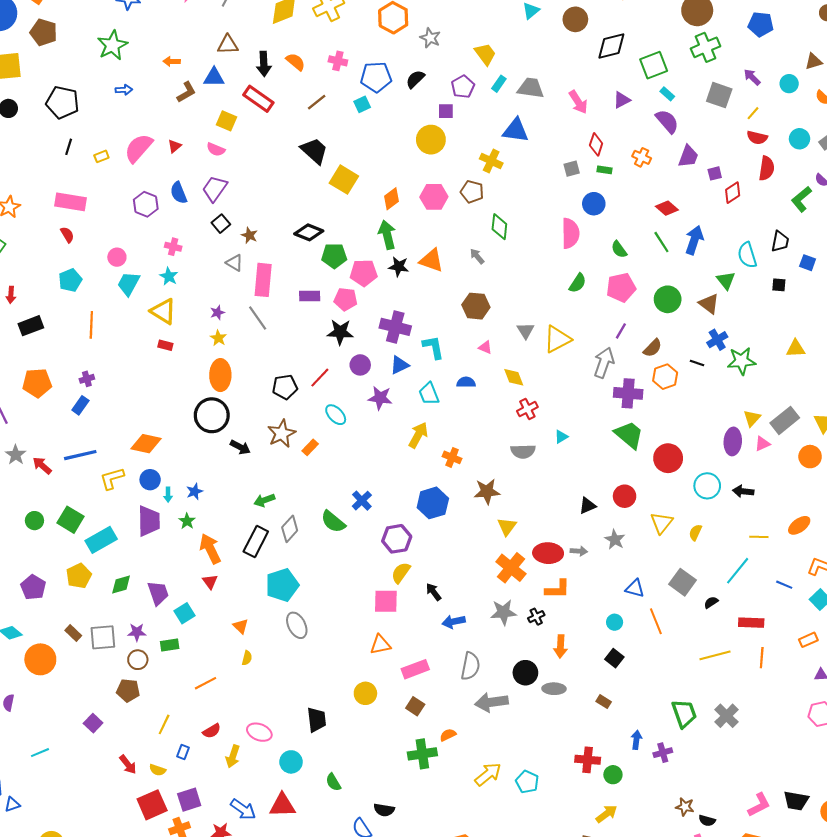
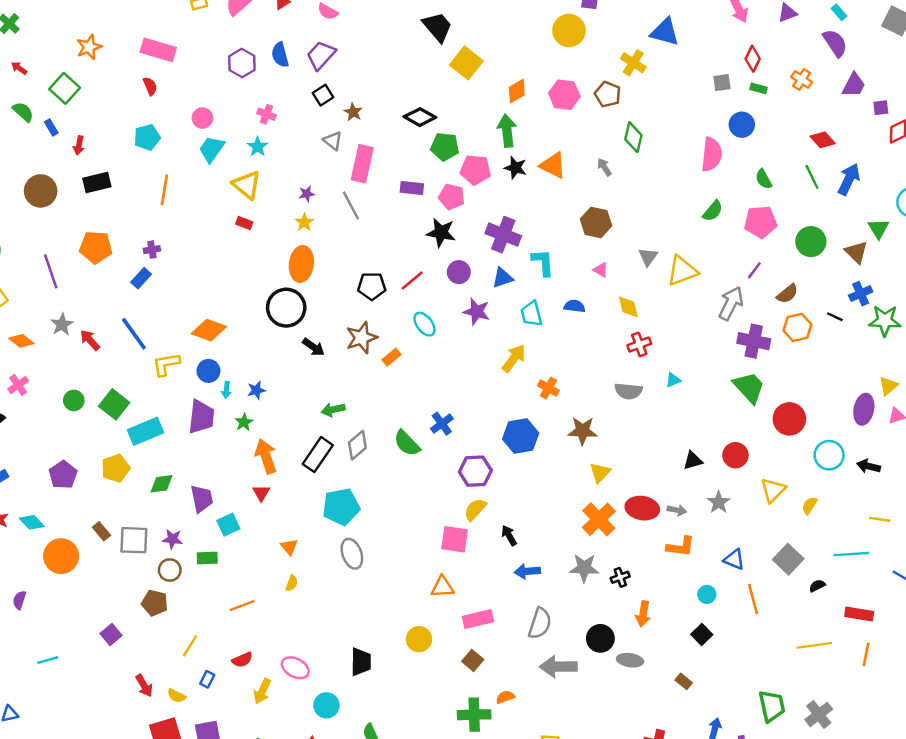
blue line: (80, 455) -> (134, 334), turned 60
cyan line: (738, 571) -> (851, 554), turned 40
orange L-shape: (557, 589) -> (681, 547), moved

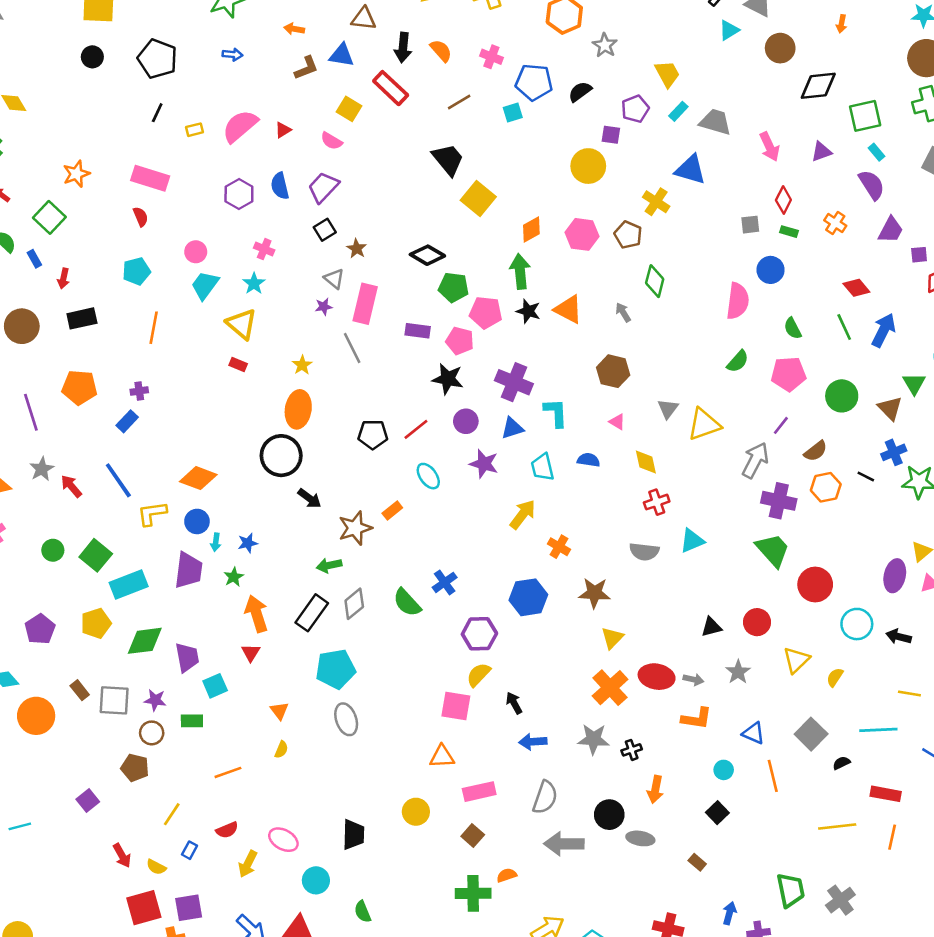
purple star: (307, 194) -> (324, 307), moved
brown star: (362, 338) -> (355, 528), moved
cyan triangle: (673, 380) -> (692, 541), size x1.5
green diamond: (162, 484) -> (145, 641), size x1.4

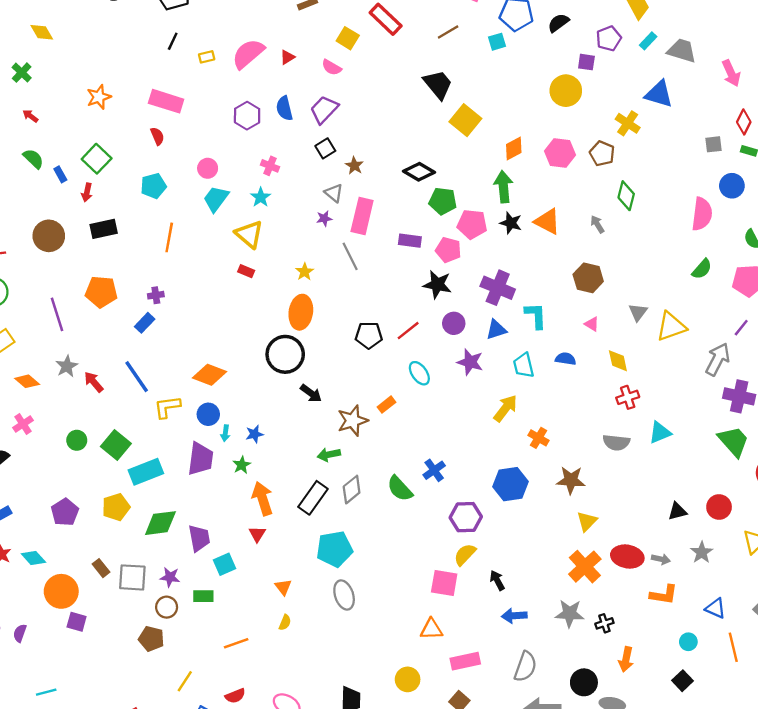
green square: (49, 217) -> (97, 159), moved
purple square: (88, 800) -> (77, 622), moved, turned -36

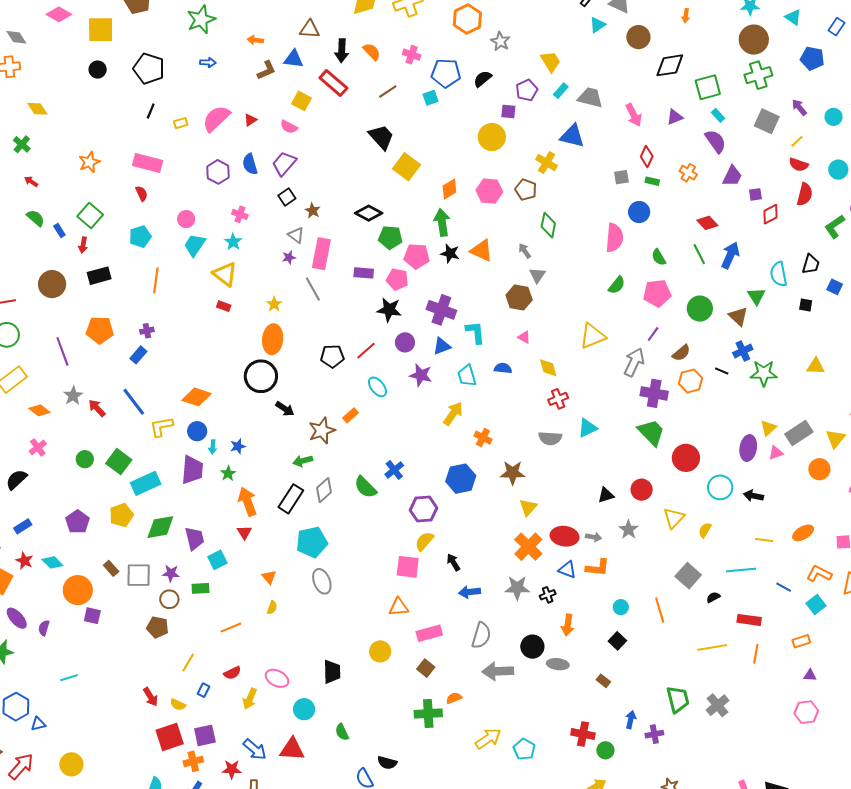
gray triangle: (638, 312) -> (537, 275), moved
blue triangle: (716, 608) -> (567, 570), moved

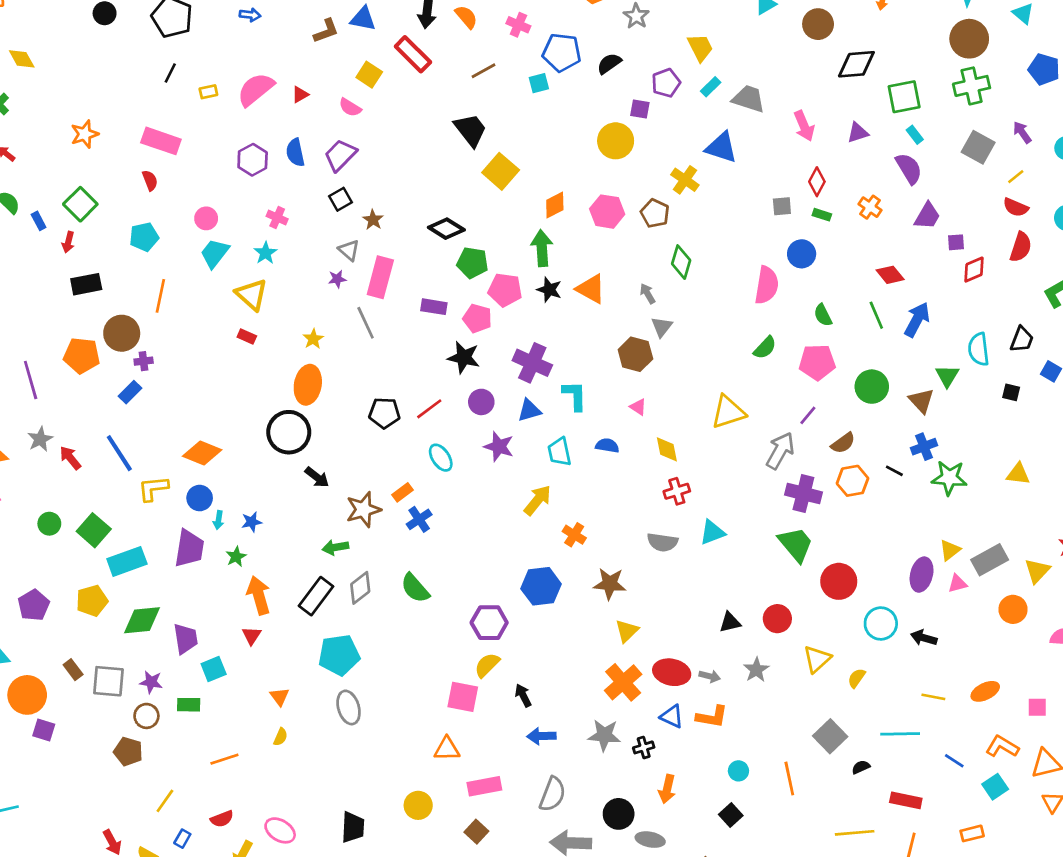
brown circle: (52, 284) -> (122, 333), moved
blue cross: (394, 470) -> (419, 519), moved

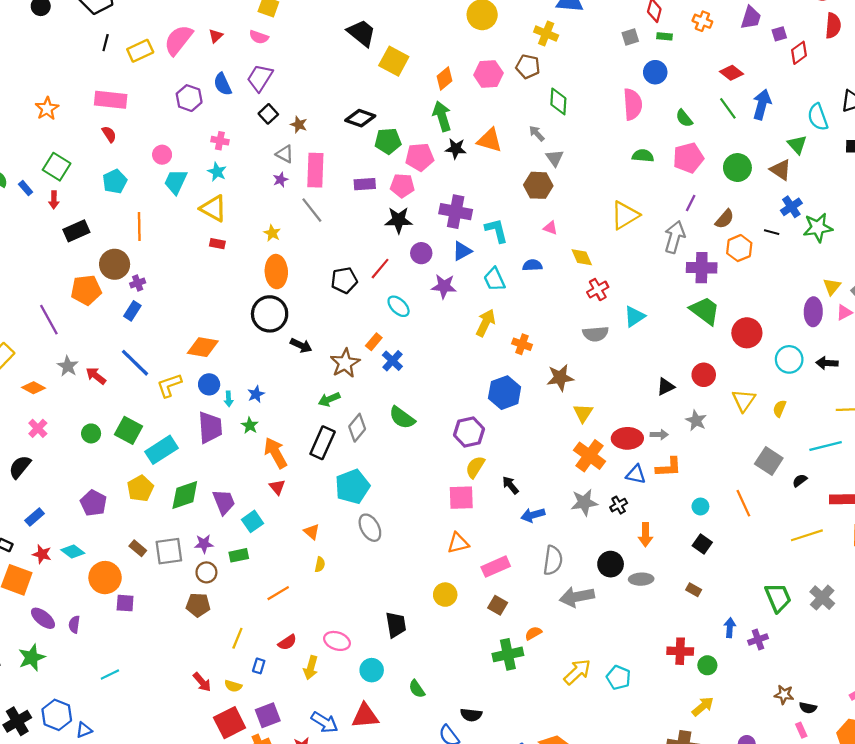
yellow rectangle: (208, 92) -> (140, 51), size x1.6
green semicircle: (765, 348) -> (643, 156), turned -115

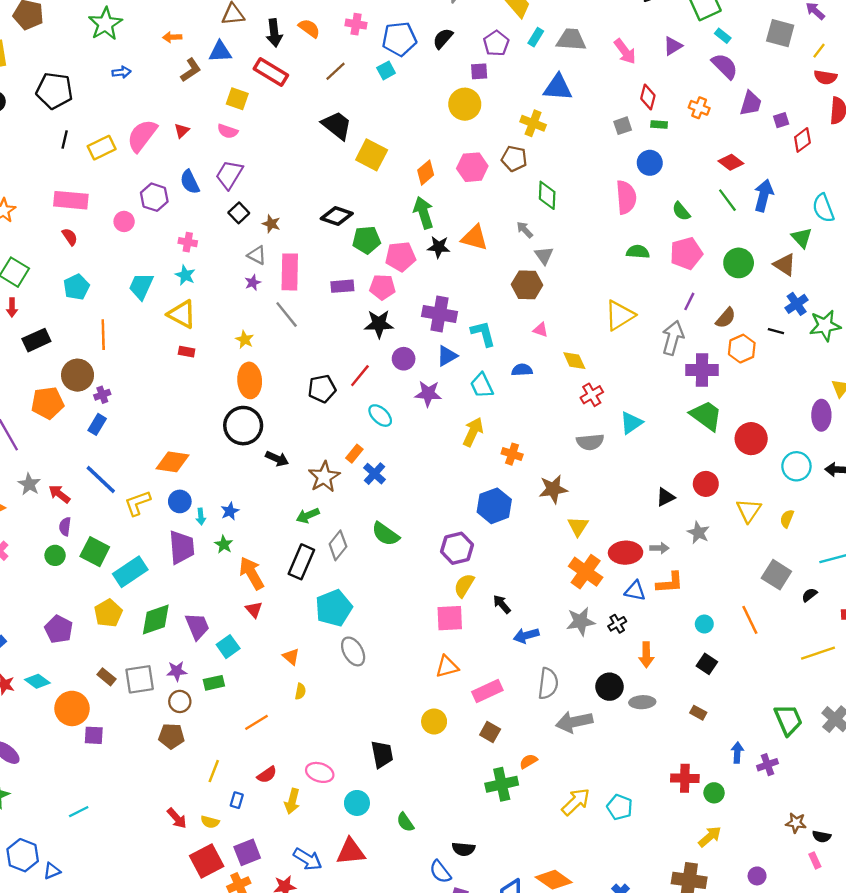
pink circle: (162, 155) -> (124, 221), moved
purple semicircle: (74, 624) -> (65, 527), moved

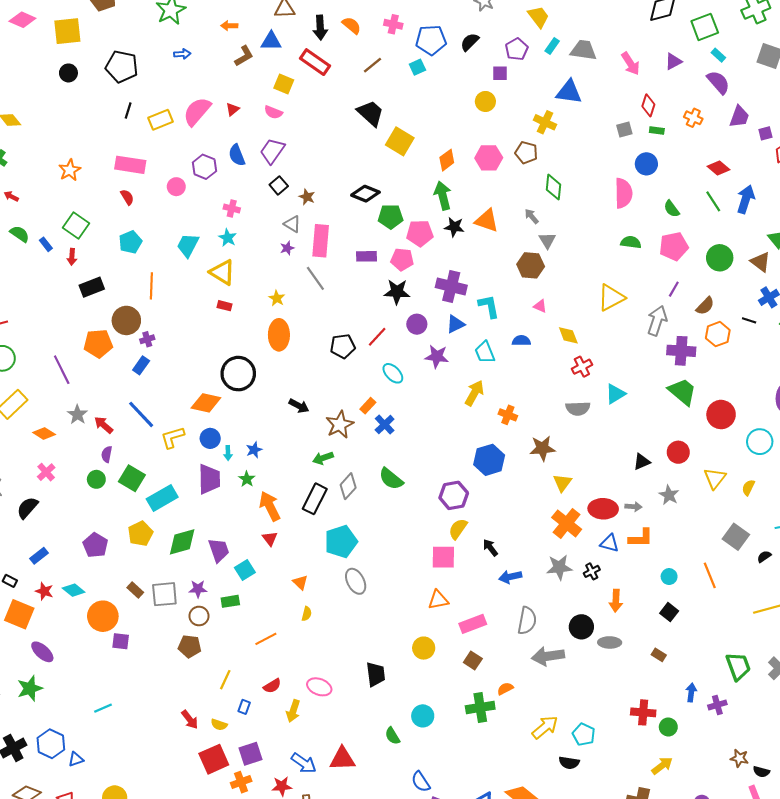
yellow circle: (465, 104) -> (485, 101), size x0.7
black circle: (243, 426) -> (238, 374), moved
cyan circle: (357, 803) -> (423, 716), moved
black semicircle: (464, 849) -> (569, 763), moved

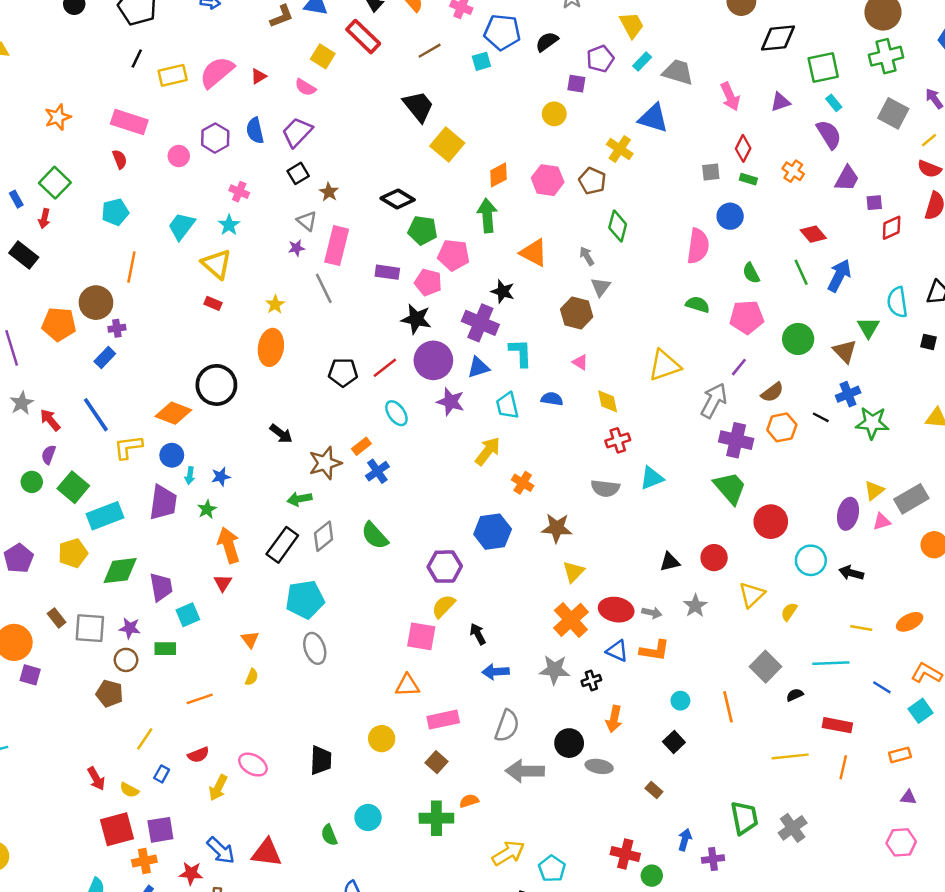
black star: (454, 227) -> (503, 291), moved
black rectangle: (92, 287) -> (24, 255), moved, turned 50
purple circle: (417, 324) -> (433, 360), size x1.6

